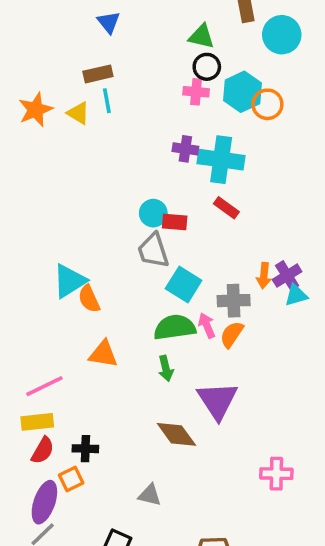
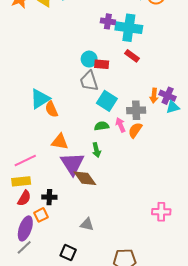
purple cross: (287, 276) -> (168, 96), turned -35
green semicircle: (175, 327) -> (102, 126), size x0.6
purple triangle: (217, 400) -> (72, 164), moved
brown diamond: (176, 434) -> (85, 178), moved

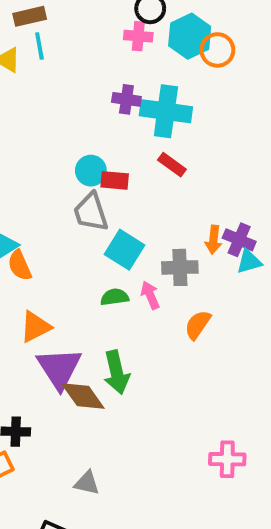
orange semicircle: (135, 130) -> (198, 325), moved
orange triangle: (60, 142) -> (35, 327), turned -36
green arrow: (96, 150) -> (117, 372), moved, size x1.5

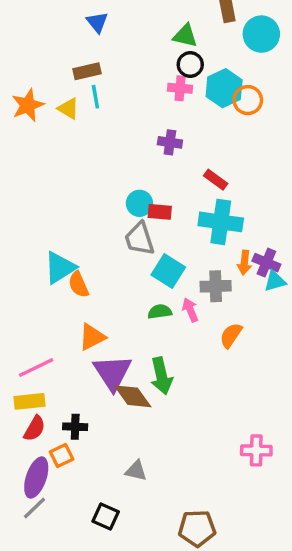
cyan cross: (166, 111) -> (221, 222), moved
red rectangle: (172, 165) -> (216, 180), moved

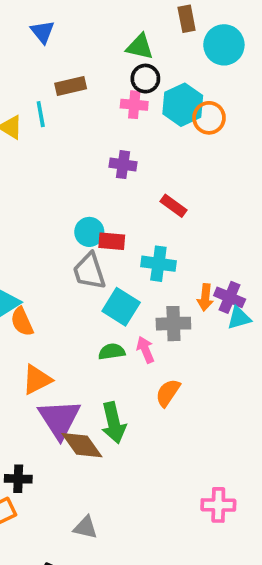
brown rectangle: (87, 71) -> (71, 86), moved
cyan cross: (221, 222) -> (158, 264), moved, size x0.7
orange semicircle: (231, 335) -> (168, 393), moved

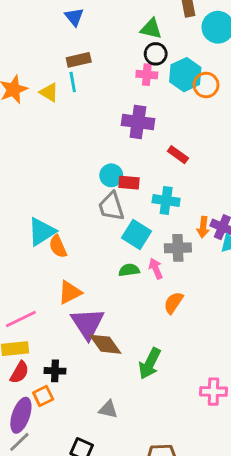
brown rectangle: (71, 86) -> (79, 60), moved
purple cross: (123, 165) -> (138, 122), size x1.5
green arrow: (114, 423) -> (150, 363), moved, turned 40

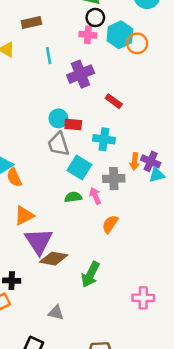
cyan line: (73, 82) -> (49, 56), moved
purple cross: (138, 122) -> (81, 74), turned -30
brown diamond: (105, 344) -> (54, 259), turned -44

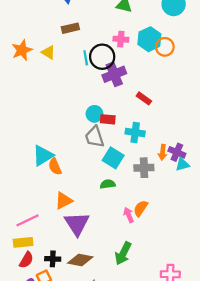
black circle: (95, 18) -> (102, 57), moved, size x1.5
pink arrow: (95, 196) -> (129, 215), moved
brown diamond: (54, 259) -> (80, 260), moved

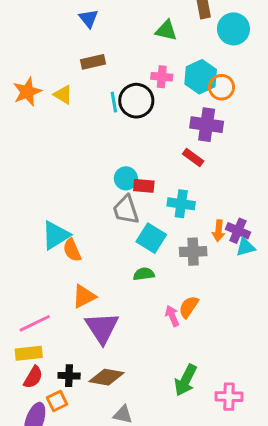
purple cross: (114, 74) -> (207, 125), moved, turned 30
green arrow: (123, 253) -> (186, 380), moved

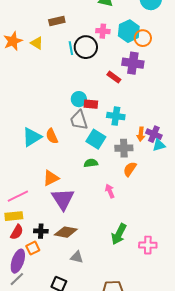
red rectangle: (193, 157) -> (114, 77), moved
orange semicircle: (72, 250) -> (52, 136), moved
orange semicircle: (189, 307) -> (130, 169), moved

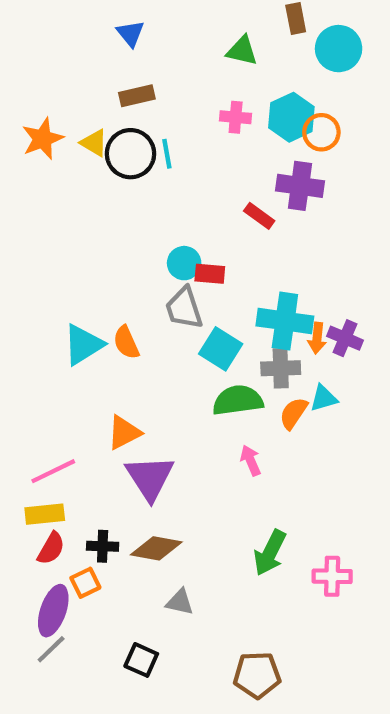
black circle: (86, 47) -> (130, 154), moved
cyan cross: (116, 116) -> (285, 321), moved, size x1.4
cyan triangle: (159, 145) -> (324, 398), moved
green semicircle: (91, 163) -> (238, 400), moved, size x1.6

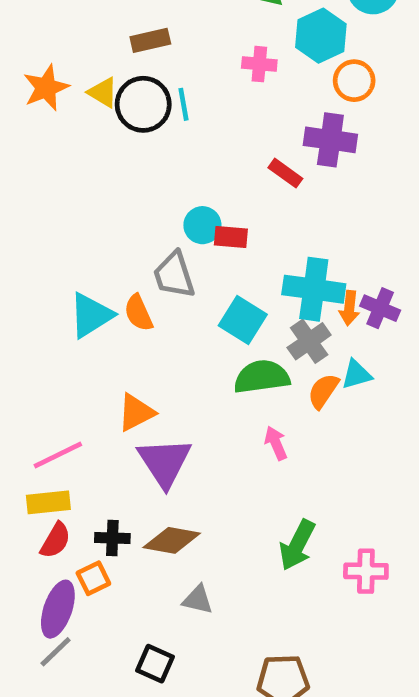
cyan hexagon: (291, 117) -> (321, 36), moved
gray trapezoid: (184, 308) -> (174, 275), moved
gray cross: (281, 368) -> (309, 341), turned -33

